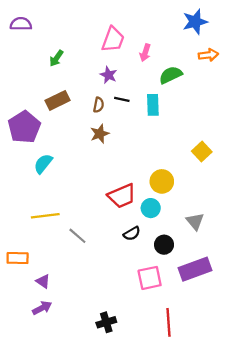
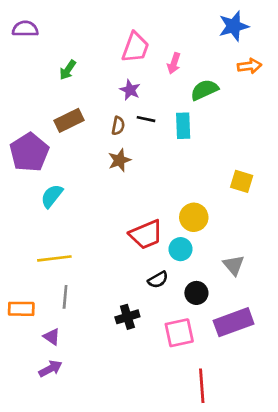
yellow square: (202, 151) -> (242, 181), turned -30
gray line: (77, 236) -> (65, 297), moved, turned 54
black cross: (106, 322) -> (127, 317), moved

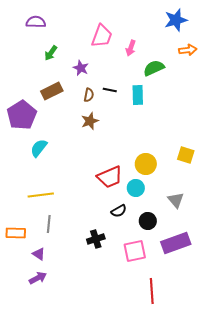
purple semicircle: (25, 29) -> (36, 22), moved
purple star: (130, 90) -> (81, 68), moved
yellow square: (242, 181) -> (186, 155), moved

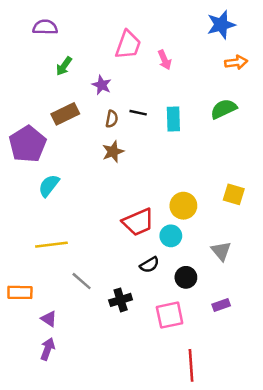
pink arrow: (131, 48) -> (165, 60), turned -42
green semicircle: (154, 68) -> (224, 109), moved
gray line: (49, 224) -> (82, 281), moved, turned -54
purple rectangle: (176, 243) -> (221, 305), size x0.5
purple arrow: (38, 278) -> (48, 349), turned -42

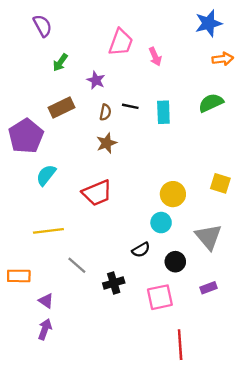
purple semicircle: (45, 27) -> (43, 26), turned 60
red trapezoid: (138, 222) -> (97, 193), moved
gray triangle: (221, 251) -> (209, 237), size x1.4

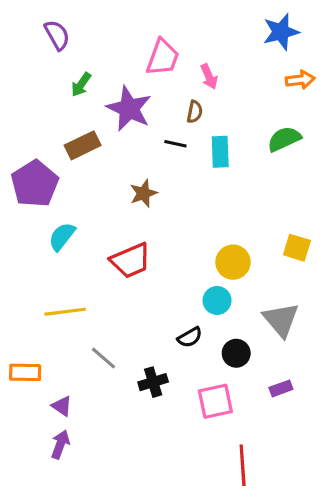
purple star: (96, 80) -> (129, 109), size x1.8
brown semicircle: (105, 112) -> (195, 112), moved

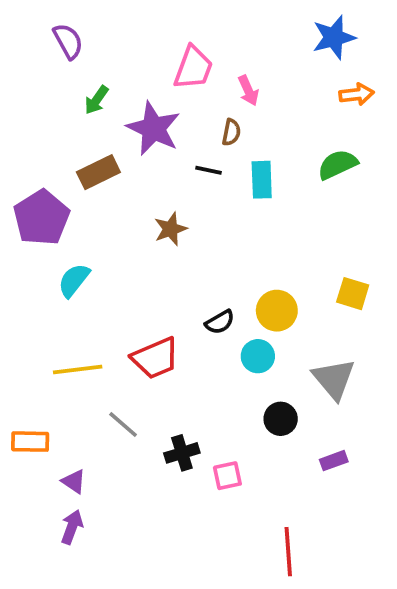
red trapezoid: (131, 260) -> (155, 358), moved
black semicircle: (190, 337) -> (220, 322), moved
pink square: (215, 401) -> (227, 476), moved, size x0.7

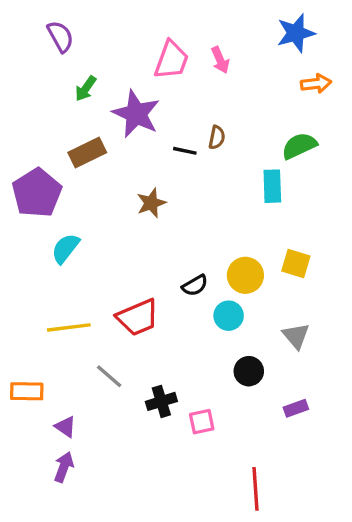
pink arrow: (248, 91) -> (220, 60), moved
brown semicircle: (231, 132) -> (217, 137), moved
cyan rectangle: (262, 180) -> (272, 186), moved
yellow square: (353, 294) -> (296, 264), moved
gray triangle: (334, 379) -> (296, 336), size x0.7

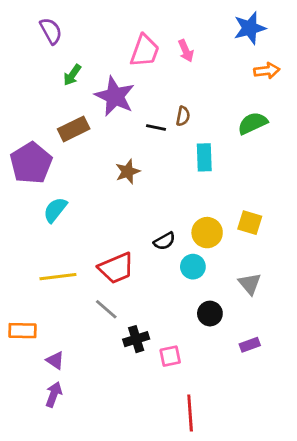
cyan rectangle: (272, 186) -> (204, 157), moved
gray line: (109, 376) -> (106, 309), moved
red line: (256, 489) -> (190, 413), moved

